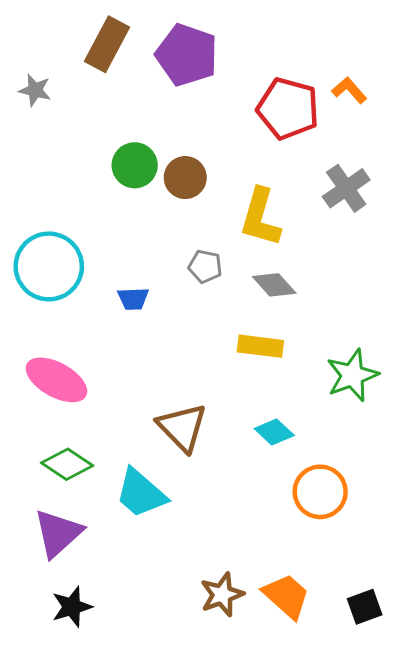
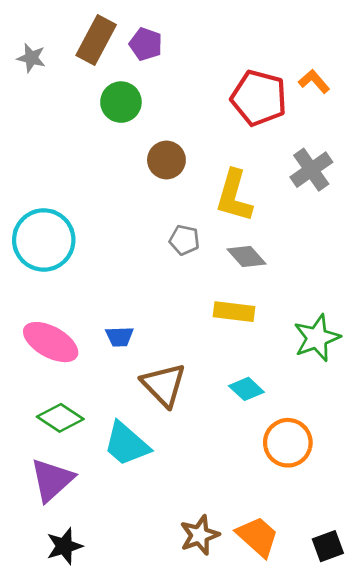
purple pentagon: (187, 55) -> (146, 44), moved, size x0.6
gray star: (35, 90) -> (31, 58), moved
green circle: (135, 165) -> (121, 102), moved
blue trapezoid: (133, 299) -> (120, 337), moved

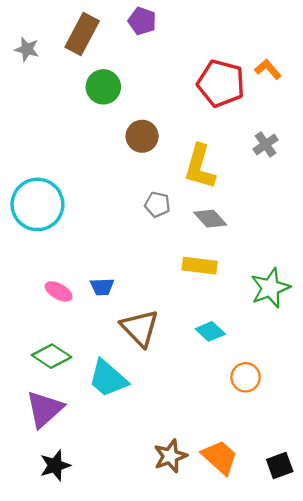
purple pentagon: (146, 44) -> (142, 21), moved
gray cross: (311, 170) -> (266, 144), size x0.7
pink ellipse: (51, 342) -> (59, 291), moved, size x0.6
orange circle: (288, 443) -> (246, 377), size x0.7

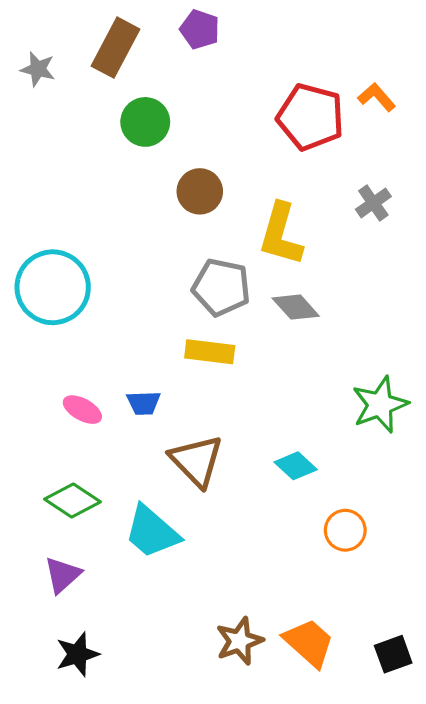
gray pentagon: (157, 204) -> (221, 287), size x1.6
yellow rectangle: (200, 266) -> (210, 352), moved
purple triangle: (45, 409) -> (63, 575), size x0.7

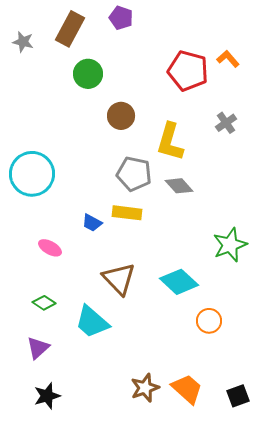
blue trapezoid: (144, 403) -> (92, 223), moved, turned 30
cyan diamond: (296, 466) -> (179, 282), size x1.5
green diamond: (72, 500) -> (44, 303), size x0.7

